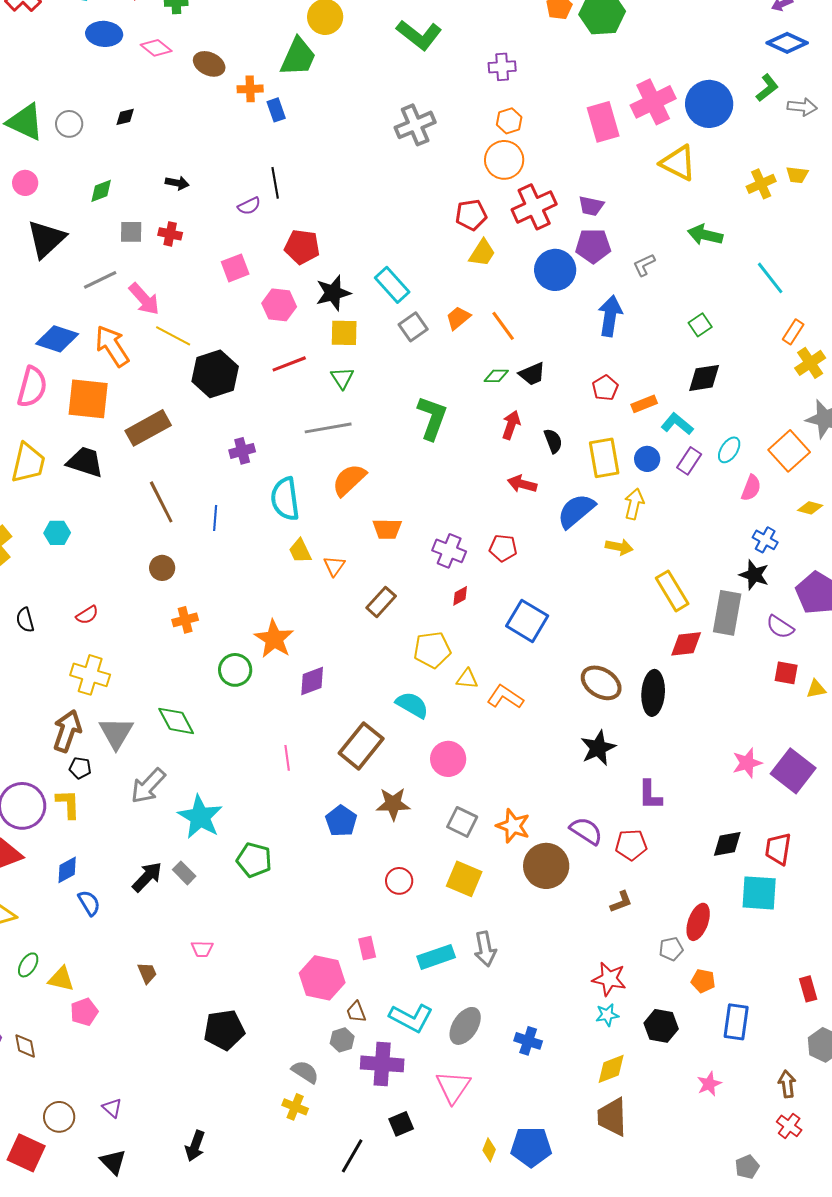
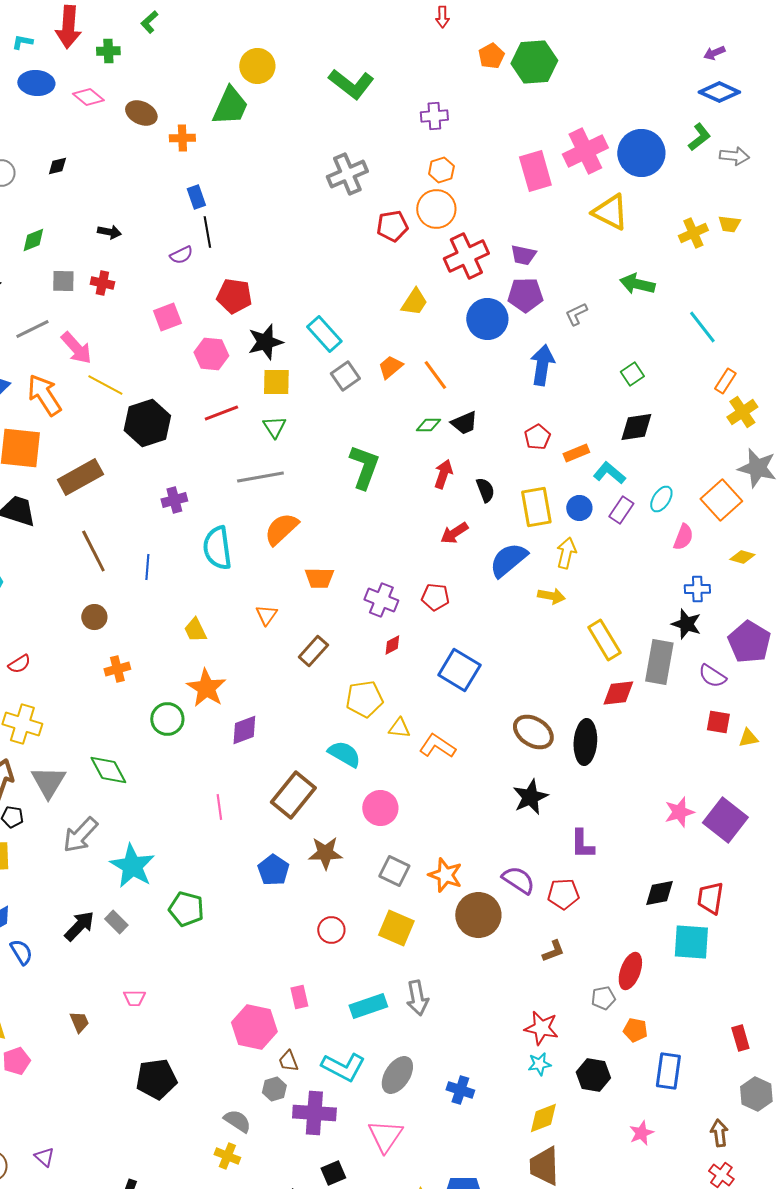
blue rectangle: (276, 110) -> (196, 197), moved
red pentagon: (471, 215) -> (392, 226), moved
red arrow: (522, 484) -> (454, 533), turned -48
blue cross: (765, 540) -> (697, 589), turned -30
yellow trapezoid: (300, 551) -> (195, 630), moved

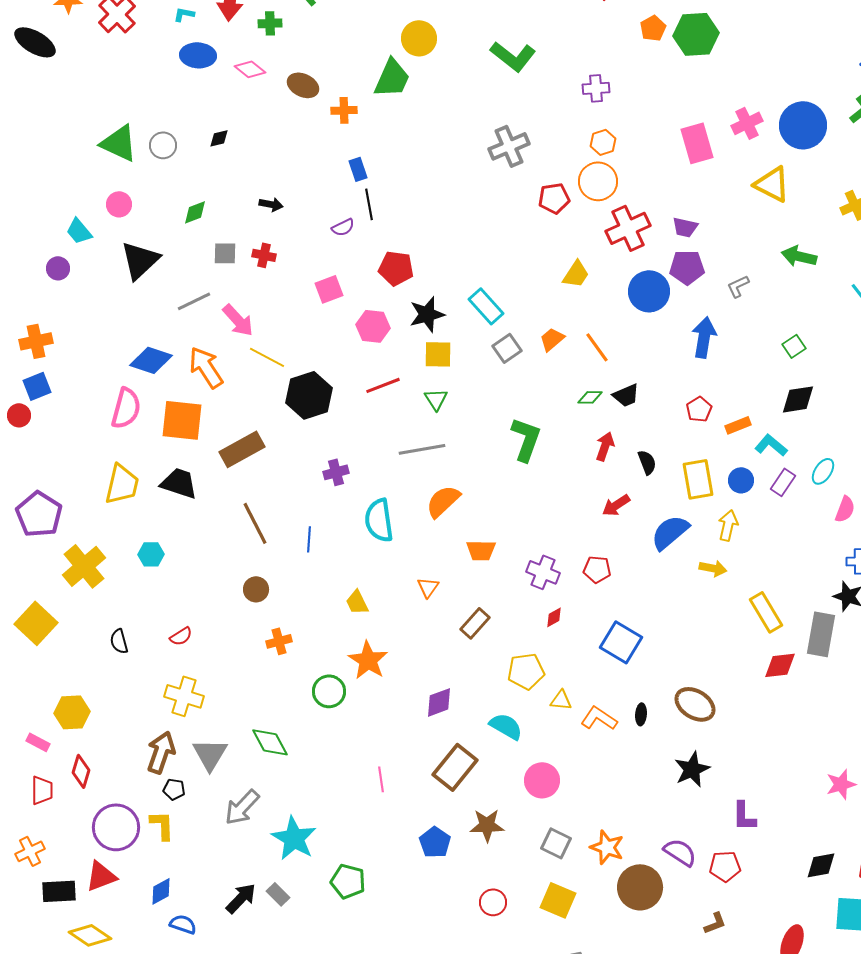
pink cross: (585, 151) -> (747, 123), size x0.7
purple diamond: (244, 730) -> (439, 702), moved
black ellipse: (585, 742) -> (641, 714), moved, size x0.5
blue semicircle: (21, 952) -> (183, 924), turned -40

